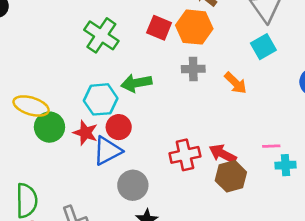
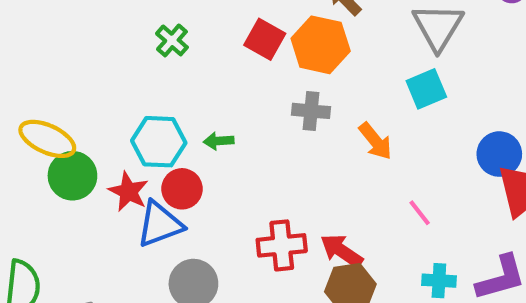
green cross: (101, 35) -> (172, 40), size x0.6
green arrow: (136, 83) -> (219, 141), moved, size x0.6
pink line: (271, 146) -> (420, 213), moved, turned 48

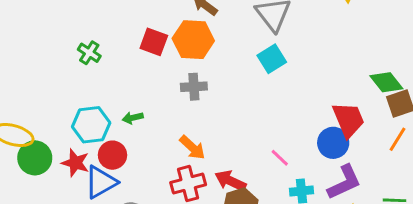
orange arrow: (375, 141) -> (192, 147), moved
blue circle: (499, 154) -> (333, 143), moved
pink line: (420, 213) -> (280, 158), moved

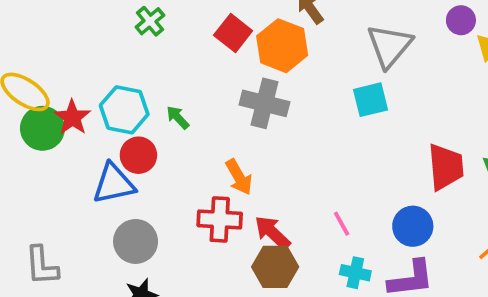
gray cross: (194, 87) -> (264, 103), size x1.4
green arrow: (133, 118) -> (178, 117), turned 42
red trapezoid: (348, 120) -> (446, 167), moved
red star: (75, 163) -> (72, 117), moved

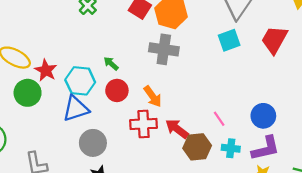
cyan hexagon: (124, 110) -> (80, 81), moved
green circle: (42, 128) -> (28, 93), moved
red circle: (138, 155) -> (117, 90), moved
red trapezoid: (446, 167) -> (274, 40), moved, turned -140
brown hexagon: (275, 267) -> (197, 147), moved

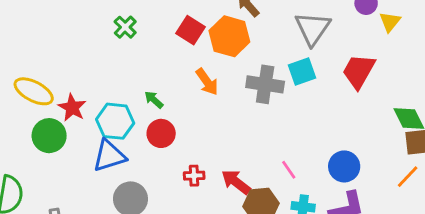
gray cross: (164, 49) -> (265, 84), moved
orange arrow: (153, 96) -> (207, 82), moved
red cross: (144, 124) -> (194, 176), size x0.6

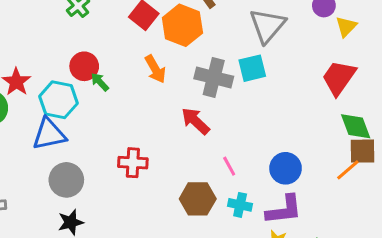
red trapezoid: (359, 71) -> (339, 78), moved
red circle: (161, 133) -> (84, 66), moved
red cross: (194, 176) -> (133, 163), size x1.4
orange line: (408, 177) -> (348, 170), moved
red arrow: (236, 182) -> (195, 121), moved

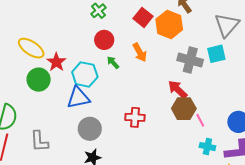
red circle: (84, 66) -> (104, 40), moved
orange arrow: (155, 69) -> (140, 52), moved
brown hexagon: (198, 199) -> (184, 109), moved

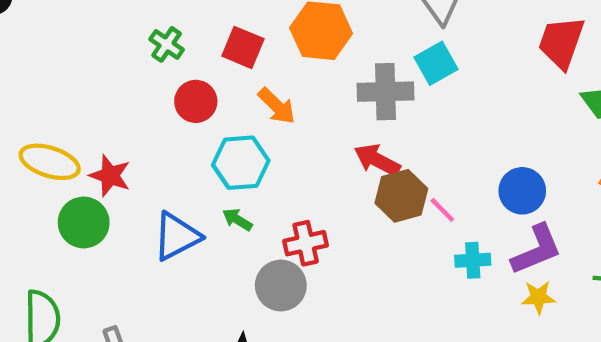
red square: (143, 17) -> (243, 47), moved
green arrow: (113, 62) -> (237, 220), moved
cyan hexagon: (85, 74) -> (241, 163), moved
gray circle: (90, 129) -> (281, 286), moved

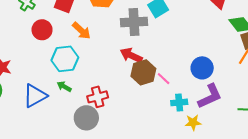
yellow star: (538, 297) -> (193, 122), moved

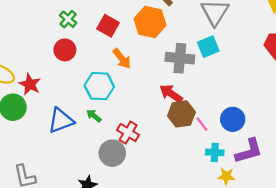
red circle: (42, 30) -> (65, 50), moved
blue circle: (202, 68) -> (233, 119), moved
red cross: (98, 97) -> (128, 133), turned 36

